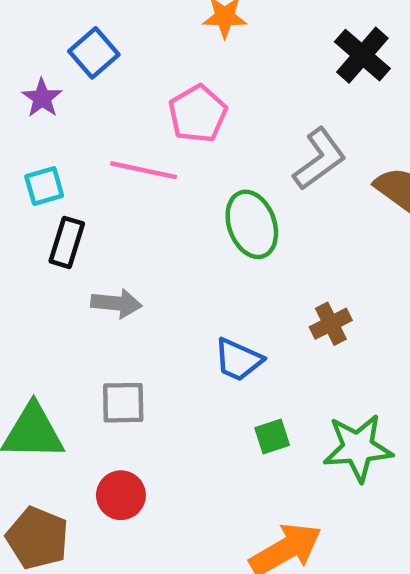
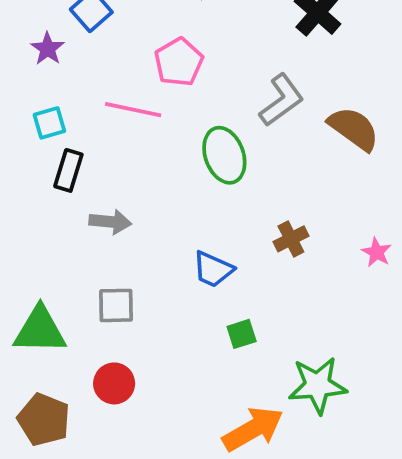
green star: (358, 448) -> (318, 385), moved

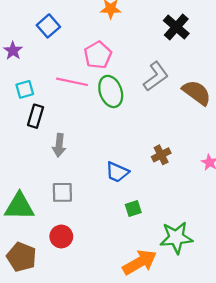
purple star: (48, 49) -> (13, 51), moved
green ellipse: (224, 155) -> (111, 91), moved
gray arrow: (110, 222) -> (59, 145), turned 90

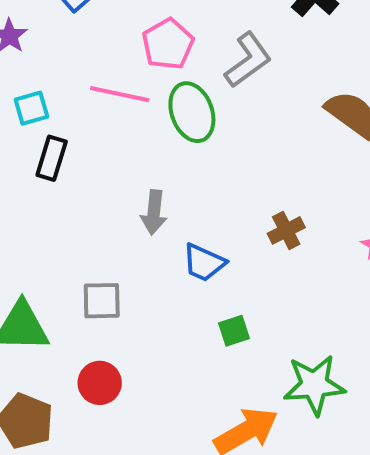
gray L-shape: (156, 76) -> (248, 60), moved
gray arrow: (59, 145) -> (154, 212), moved

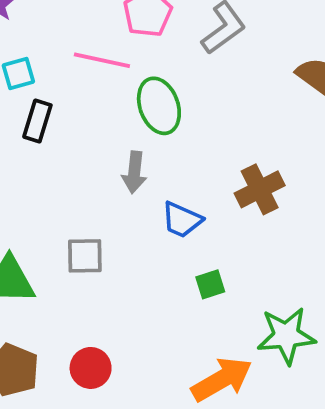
green ellipse: (192, 112) -> (159, 106), moved
brown cross: (286, 230) -> (260, 189), size x1.4
red circle: (100, 383) -> (91, 368), moved

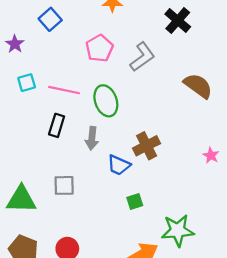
pink line: (102, 60) -> (64, 90), moved
black rectangle: (37, 121) -> (57, 125), moved
brown cross: (260, 189) -> (147, 146), moved

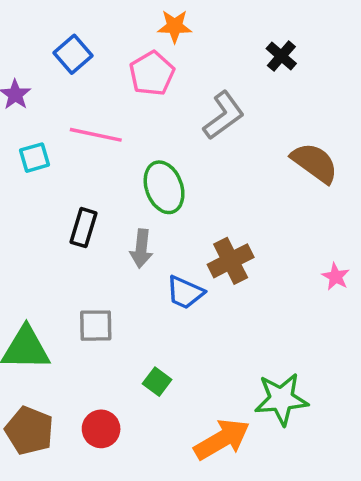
black cross: (178, 20) -> (281, 56), size x0.7
pink pentagon: (99, 48) -> (152, 74), moved
pink line: (64, 90) -> (96, 135), moved
green square: (135, 202) -> (157, 382), moved, turned -35

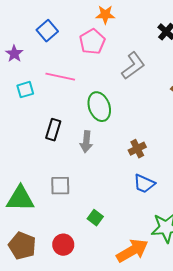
brown cross: (231, 261) -> (137, 149), size x0.7
blue trapezoid: (185, 292) -> (144, 184), moved

